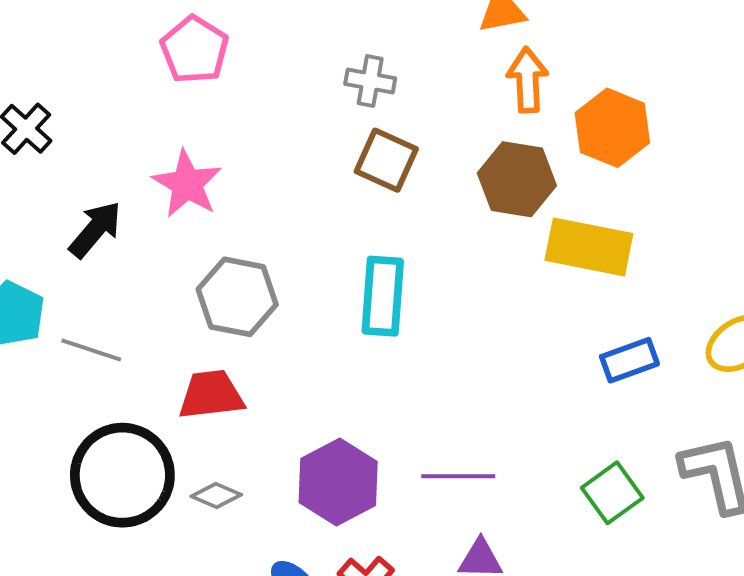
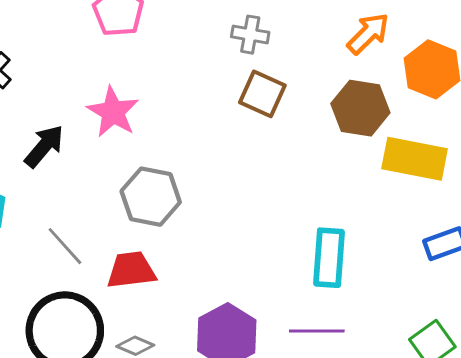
orange arrow: (527, 80) -> (368, 34), turned 48
cyan rectangle: (383, 296) -> (329, 258), moved
gray line: (91, 350) -> (65, 246), moved, turned 30

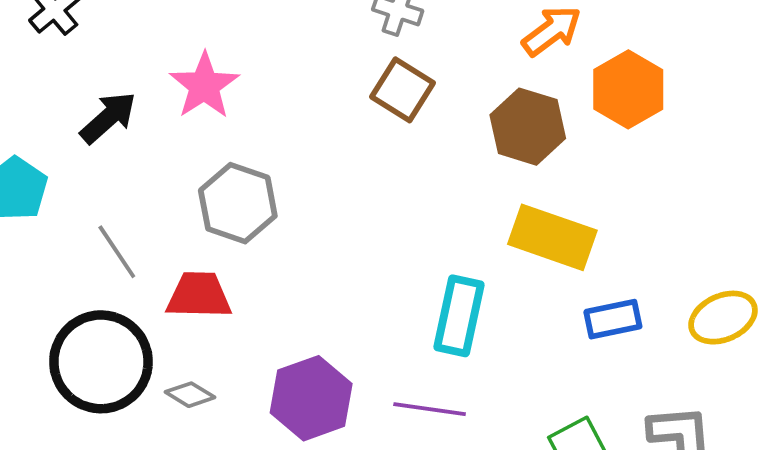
yellow rectangle: (415, 159) -> (552, 237), moved

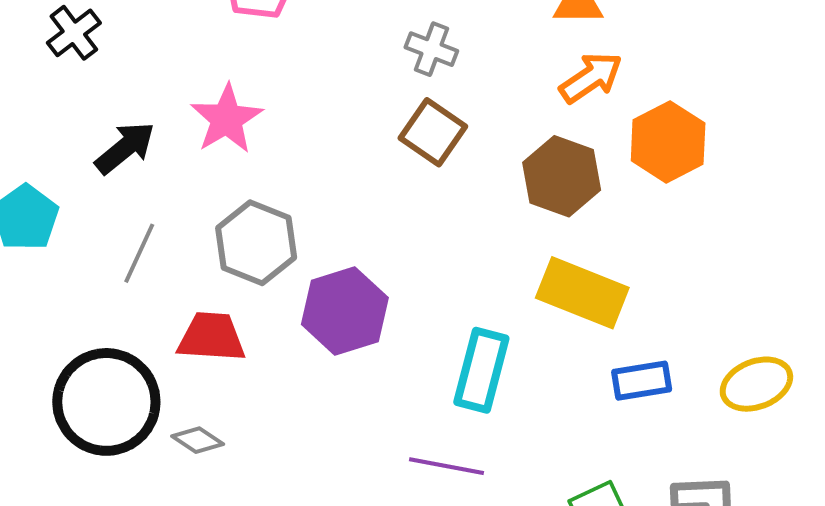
gray line: (117, 252) -> (139, 253), moved, turned 56
purple hexagon: (311, 398) -> (345, 311), moved

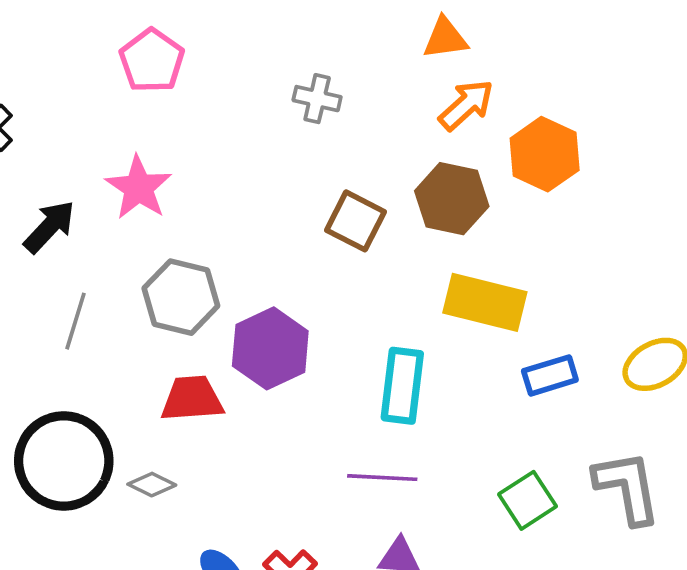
brown square: (433, 132) -> (355, 221), moved
red trapezoid: (211, 337) -> (192, 399), moved

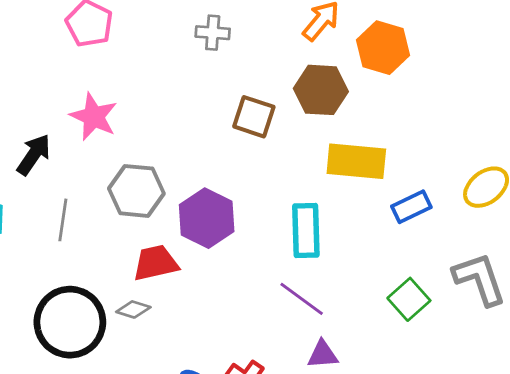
purple line: (382, 478) -> (302, 299), turned 42
gray diamond: (152, 485) -> (133, 309), moved

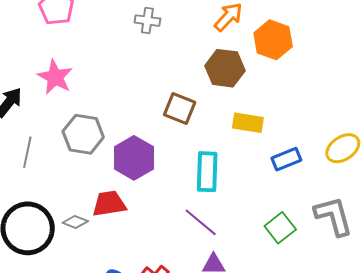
brown square: (254, 117) -> (180, 108), moved
yellow rectangle: (356, 161) -> (248, 123), size x0.7
red trapezoid: (156, 263) -> (109, 204), moved

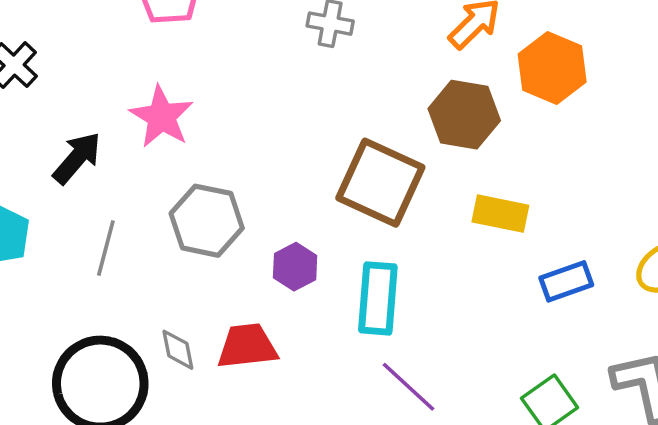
brown square: (180, 108) -> (380, 183), size x1.5
purple hexagon: (134, 158) -> (295, 267), size x0.6
cyan rectangle: (207, 172) -> (378, 298), moved
gray diamond: (75, 222) -> (178, 350), moved, turned 55

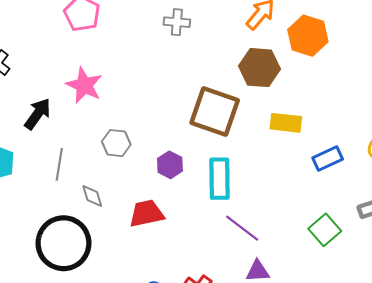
gray hexagon: (207, 221) -> (116, 143), size x0.7
gray diamond: (178, 350) -> (92, 196), moved

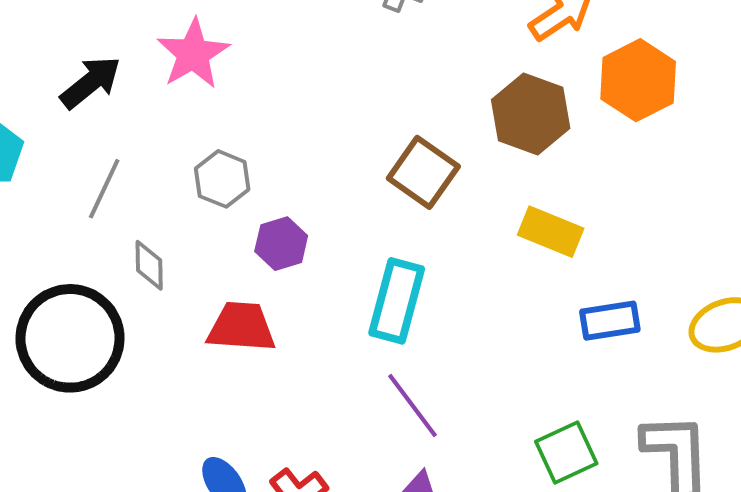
brown square: (215, 111) -> (423, 172), size x0.7
purple hexagon: (170, 165) -> (281, 244), moved

